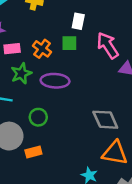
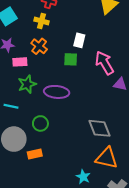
orange cross: (42, 49) -> (39, 46), moved

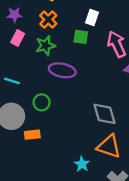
pink rectangle: (20, 62) -> (18, 38), moved, turned -64
green star: (27, 84) -> (45, 46), moved

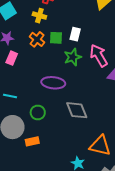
green square: (81, 37) -> (56, 38), moved
green star: (45, 46) -> (73, 57), moved
gray diamond: (104, 114) -> (77, 110), moved

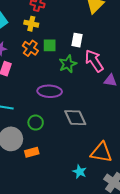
white rectangle: (75, 34) -> (77, 40), moved

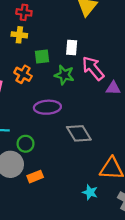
orange cross: (30, 48) -> (23, 74), moved
green star: (68, 64) -> (64, 75), turned -30
green circle: (36, 123) -> (26, 144), moved

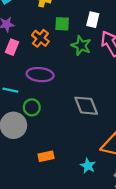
purple ellipse: (47, 107) -> (40, 75), moved
orange rectangle: (35, 177) -> (46, 156), moved

